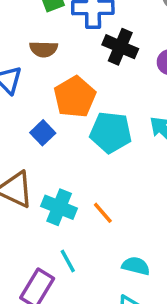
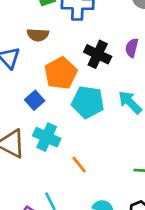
black cross: (120, 47) -> (98, 54), moved
cyan cross: (59, 207) -> (47, 137), moved

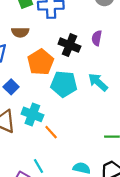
blue square: (35, 100) -> (11, 87), moved
orange line: (79, 165) -> (51, 132), moved

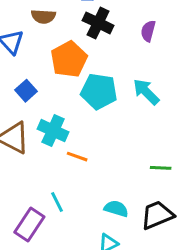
black cross: (69, 45) -> (98, 23), moved
orange line: (51, 132) -> (77, 157), turned -32

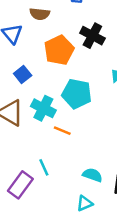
black cross: (98, 23) -> (92, 36), moved
cyan pentagon: (99, 91) -> (77, 94), moved

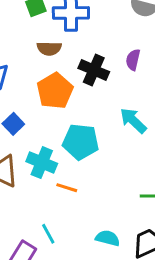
brown semicircle: (40, 14) -> (49, 48), moved

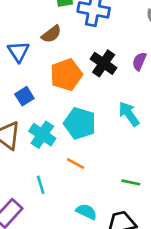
brown semicircle: (49, 48) -> (51, 34), moved, turned -50
orange line: (67, 188) -> (76, 163), moved
cyan line: (48, 234) -> (41, 185), moved

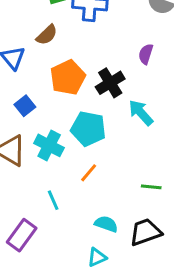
black cross: (104, 63) -> (110, 83), moved, turned 30
orange line: (76, 163) -> (89, 173), turned -72

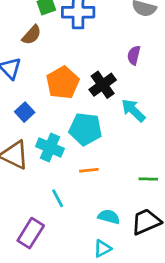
brown semicircle: (47, 35) -> (32, 35), moved
orange line: (89, 173) -> (89, 170), turned 48

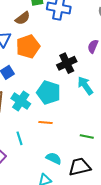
orange pentagon: (63, 83) -> (28, 46), moved

